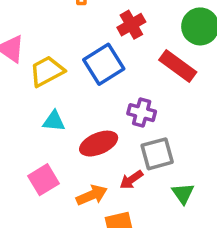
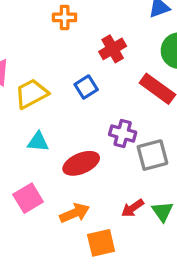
blue square: (104, 64) -> (86, 87), size x0.6
gray square: (157, 154) -> (152, 155), moved
red arrow: (131, 180) -> (133, 208), moved

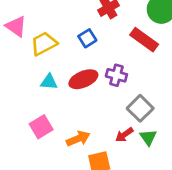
gray square: (152, 155) -> (140, 108), moved, turned -30
red ellipse: (81, 163) -> (83, 79), moved

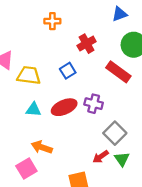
yellow trapezoid: (44, 44) -> (29, 75), turned 35
pink square: (41, 127) -> (26, 168), moved
orange arrow: (78, 139) -> (42, 147), moved, turned -138

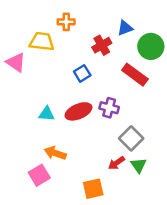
blue triangle: (120, 14) -> (125, 28), moved
yellow trapezoid: (29, 75) -> (42, 42), moved

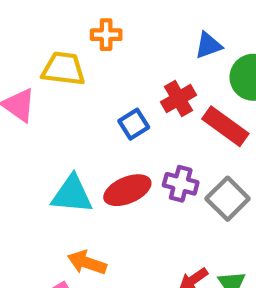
red cross: (102, 45) -> (179, 99), moved
cyan triangle: (47, 114) -> (72, 194), size x1.5
gray square: (131, 138) -> (228, 199), moved

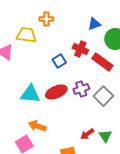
red cross: (179, 99) -> (80, 49), turned -35
purple cross: (181, 184) -> (81, 89), turned -35

